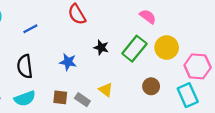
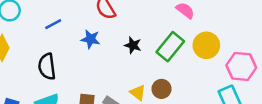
blue star: (68, 62) -> (91, 39), moved
brown circle: (151, 86) -> (162, 89), moved

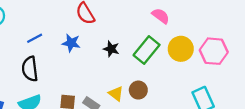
blue line: (53, 24) -> (35, 38), moved
pink hexagon: (241, 66) -> (214, 51), moved

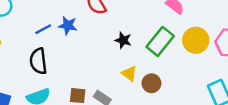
blue star: (71, 43) -> (68, 25), moved
yellow triangle: (116, 94) -> (129, 73), moved

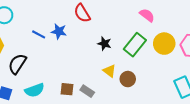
blue line: (43, 29) -> (39, 34), turned 56
black semicircle: (38, 61) -> (17, 64), moved, turned 40

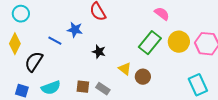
blue line: (39, 34) -> (55, 41), moved
black star: (104, 44) -> (99, 52), moved

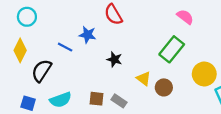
yellow circle: (179, 42) -> (204, 74), moved

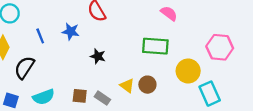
blue line: (65, 47) -> (40, 36), moved, turned 40
green rectangle: (172, 49) -> (155, 46), turned 55
yellow triangle: (144, 78) -> (127, 86), moved

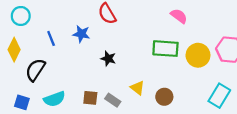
yellow circle: (188, 71) -> (198, 55), moved
brown circle: (147, 85) -> (164, 97), moved
cyan rectangle: (210, 94) -> (219, 96), turned 55

